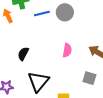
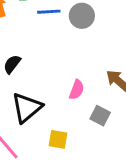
pink semicircle: (67, 50) -> (77, 90), moved

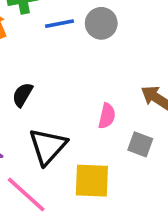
yellow square: (58, 139) -> (92, 181), size x1.5

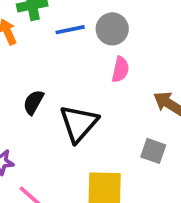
pink semicircle: (107, 116) -> (120, 69), moved
black triangle: (48, 146) -> (79, 123), moved

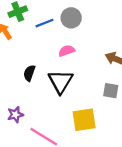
pink semicircle: (120, 69) -> (67, 51), moved, turned -112

